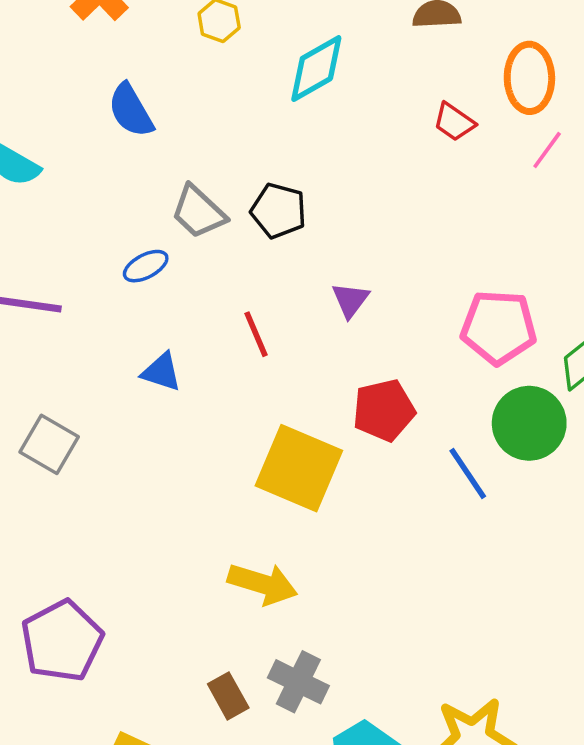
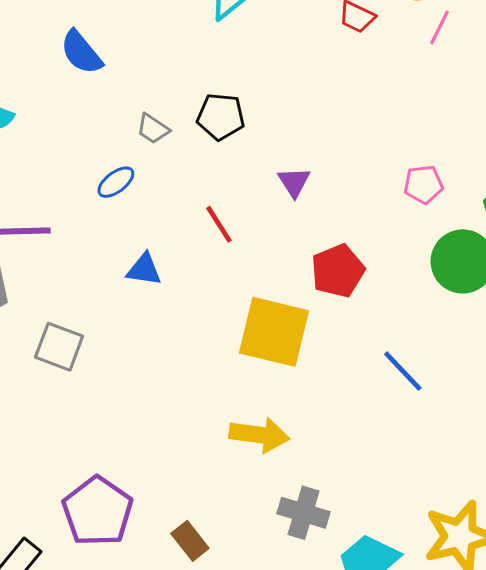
gray trapezoid: (198, 212) -> (153, 129), size x0.7
pink pentagon: (499, 327) -> (423, 184), size x0.6
blue line: (468, 473) -> (403, 371), moved
brown rectangle: (228, 696) -> (190, 541), moved

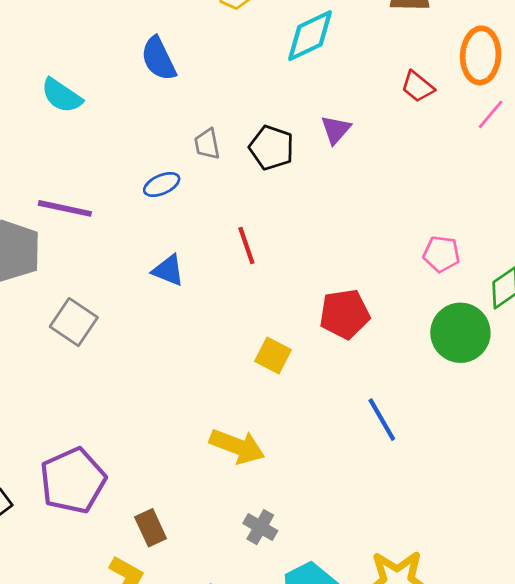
gray trapezoid: (153, 129) -> (207, 144), turned 32
purple triangle: (294, 182) -> (336, 130), moved
yellow square: (274, 332) -> (273, 356), size x0.5
gray cross: (303, 513) -> (260, 527), size x0.7

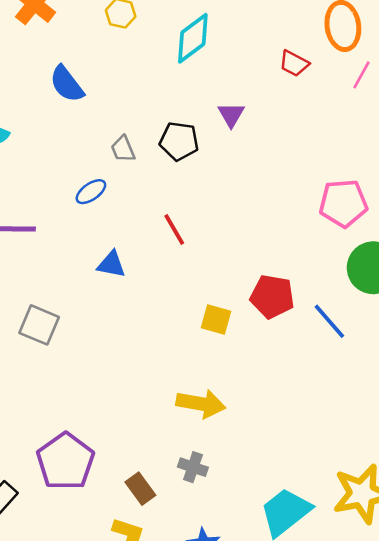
pink pentagon: (441, 254) -> (343, 203), size x1.5
red pentagon: (345, 314) -> (272, 297), moved, turned 30
blue line: (382, 420) -> (329, 321), moved
gray cross: (260, 527) -> (193, 467), moved

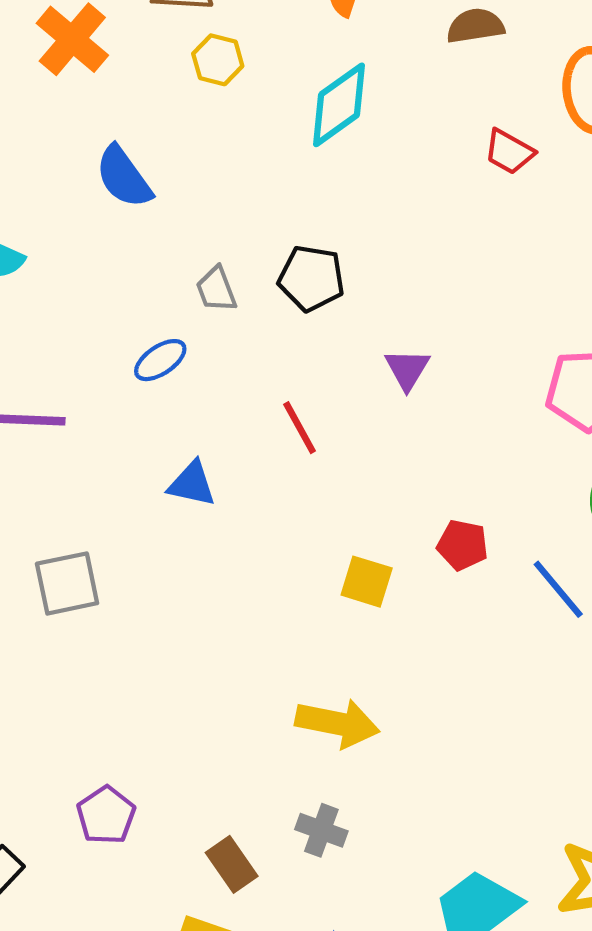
purple triangle: (231, 115) -> (407, 369), moved
red pentagon: (272, 297) -> (463, 545), size x0.7
gray square: (39, 325) -> (67, 583), turned -36
purple pentagon: (65, 461) -> (106, 815), size x0.6

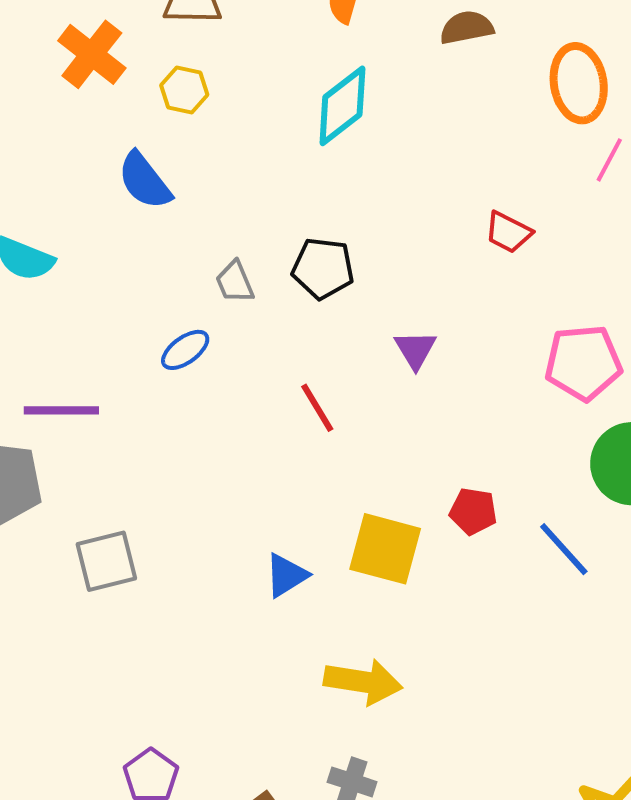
yellow hexagon: (218, 60) -> (184, 90), moved
red trapezoid: (509, 152) -> (508, 232), moved
blue triangle: (192, 484) -> (286, 575), moved, turned -42
yellow square: (367, 582) -> (385, 549), size x1.5

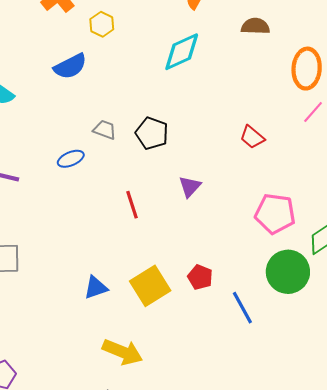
blue semicircle: (145, 181) -> (70, 66), turned -92
gray trapezoid: (235, 282) -> (105, 130), turned 120
yellow square: (385, 549) -> (150, 286), turned 30

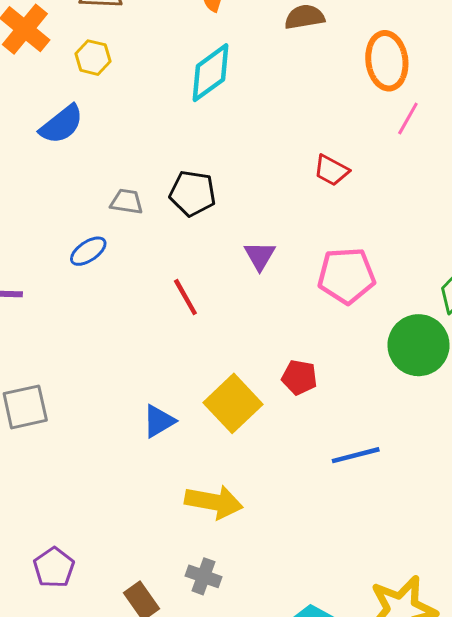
pink pentagon: (275, 214) -> (346, 276), moved
blue line: (242, 308) -> (356, 455), moved, turned -64

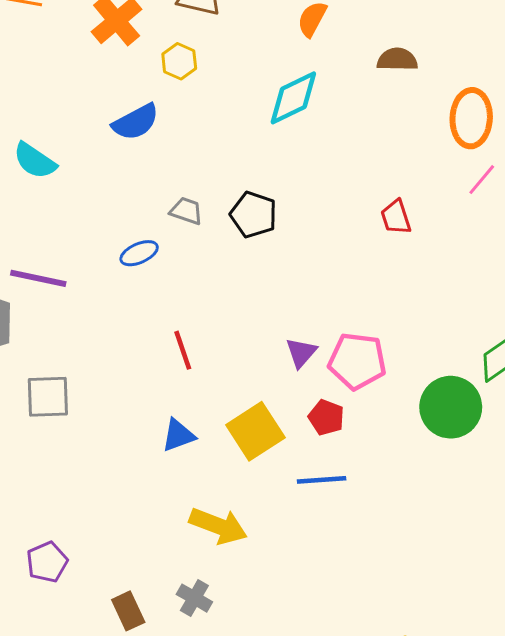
red trapezoid: (331, 170) -> (396, 217), turned 33
purple triangle: (260, 256) -> (301, 353), moved
pink pentagon: (346, 276) -> (357, 361), moved
red line: (185, 297) -> (183, 350), moved
blue line: (356, 455) -> (322, 480), moved

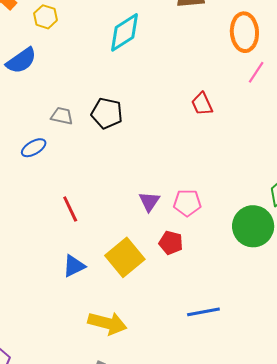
pink pentagon: (357, 361) -> (187, 203), size x0.7
blue line: (322, 480) -> (203, 312), moved

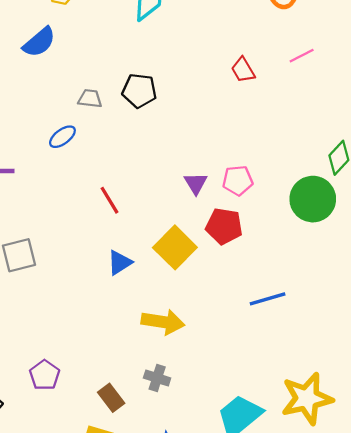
pink line: (256, 72) -> (302, 56), moved, turned 35
red pentagon: (171, 243) -> (224, 226), size x1.4

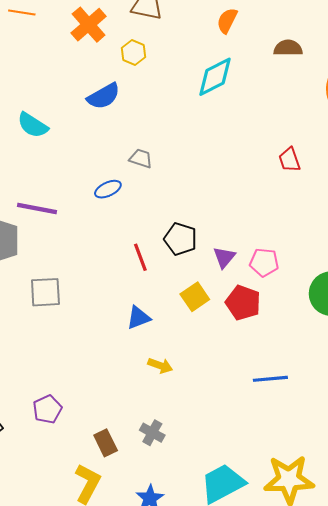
black pentagon: (139, 91) -> (180, 239), moved
yellow square: (175, 247) -> (195, 297), moved, size x0.7
yellow arrow: (163, 322) -> (160, 366), moved, size x0.6

